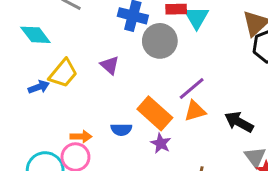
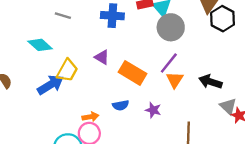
gray circle: (160, 41) -> (171, 27), moved
blue arrow: (39, 87) -> (50, 85), size x1.6
orange triangle: (195, 111) -> (175, 80), turned -30
orange rectangle: (155, 113) -> (132, 73), moved

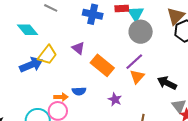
blue semicircle: (121, 105) -> (79, 91), moved

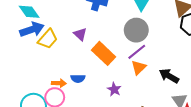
gray circle: (141, 32) -> (136, 30), moved
blue arrow: (31, 65) -> (32, 29), moved

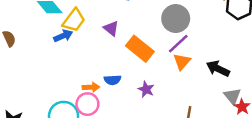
blue arrow: (32, 29) -> (63, 36), moved, size x0.7
yellow trapezoid: (48, 39) -> (74, 20), moved
purple star: (114, 89) -> (146, 89), moved

